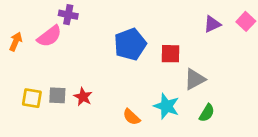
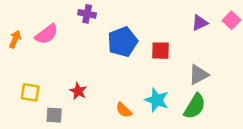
purple cross: (68, 15) -> (87, 14), moved
gray triangle: (195, 79) -> (198, 75), moved
gray square: (57, 95) -> (54, 115), moved
green semicircle: (207, 113) -> (195, 106), size x1.5

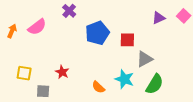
purple cross: (87, 14) -> (69, 11), turned 32
gray triangle: (198, 75) -> (145, 59), moved

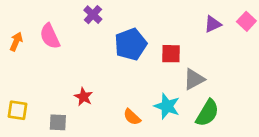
pink semicircle: (37, 27) -> (50, 36), turned 102
yellow square: (24, 73) -> (18, 110), moved

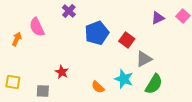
orange arrow: (16, 42) -> (17, 39), moved
red square: (171, 54) -> (127, 40), turned 35

